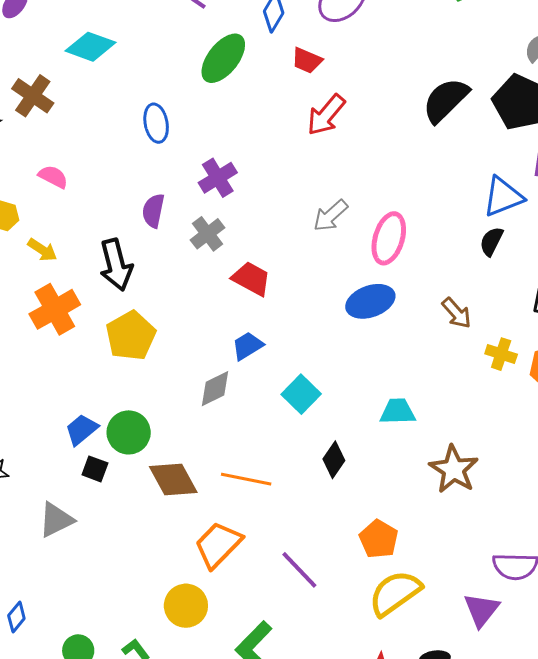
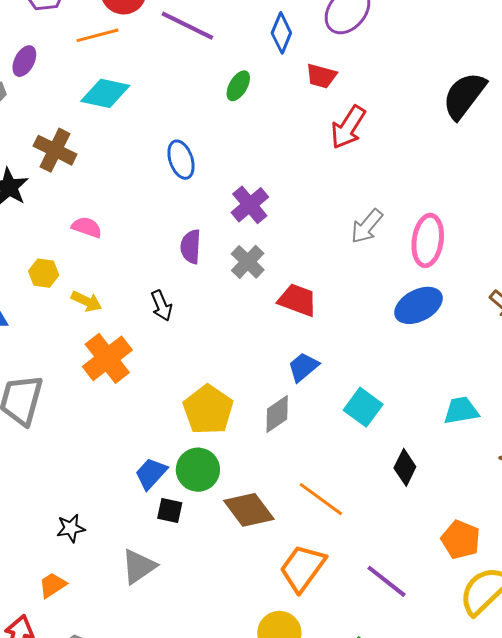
green ellipse: (223, 58) -> (238, 86), size x0.6
black arrow: (116, 265) -> (161, 306), size x0.6
yellow pentagon: (131, 336) -> (208, 410), moved
orange line: (246, 479) -> (321, 499), turned 33

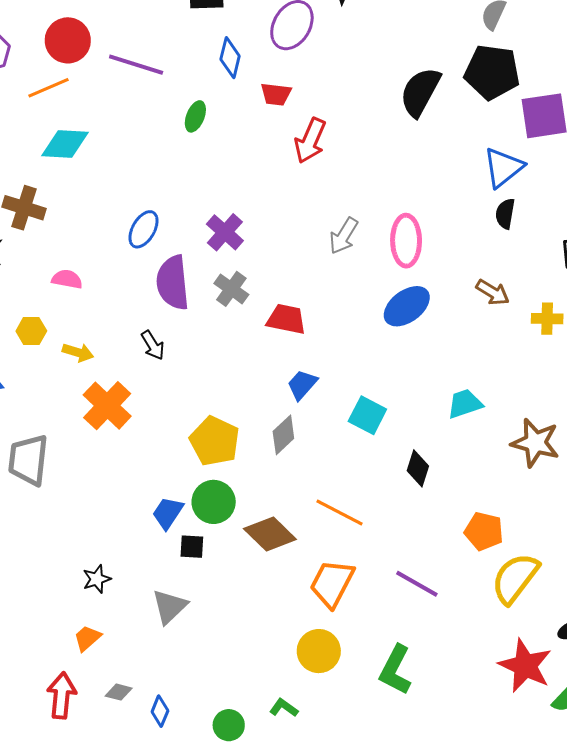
blue ellipse: (181, 160) -> (144, 229), moved, turned 57
purple semicircle: (191, 247) -> (173, 283), size x1.6

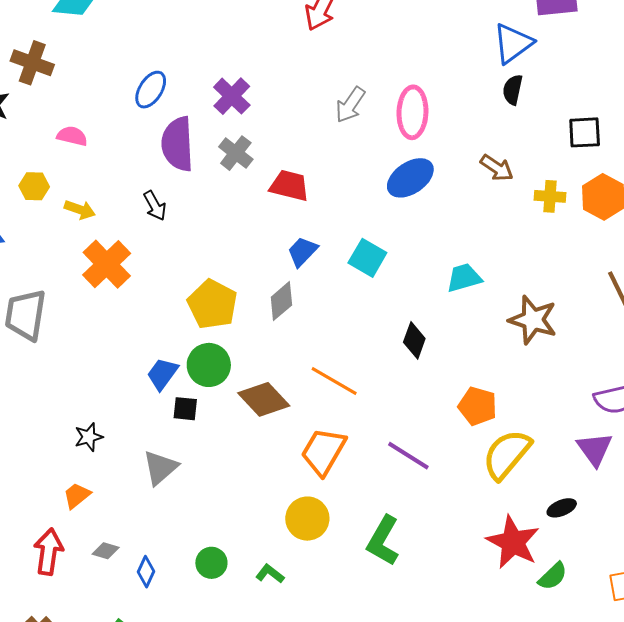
cyan square: (367, 415) -> (367, 258), moved
green circle: (229, 725) -> (211, 563), moved

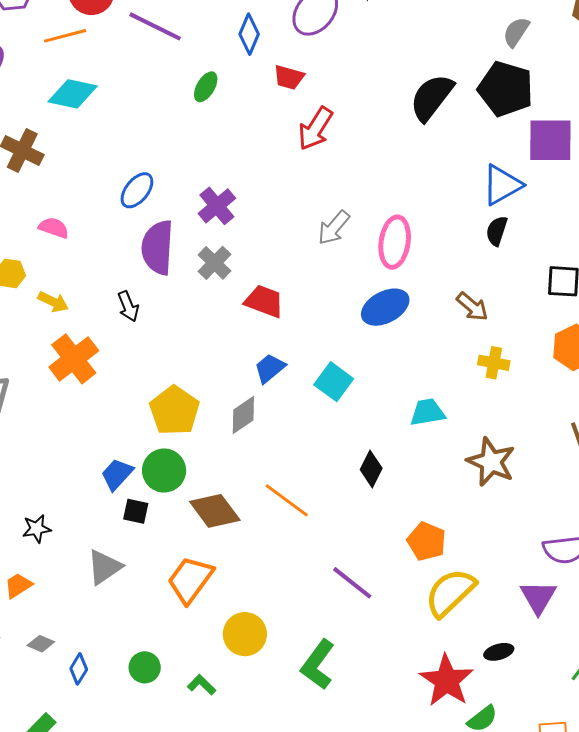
yellow cross: (550, 196) -> (494, 363), moved
orange trapezoid: (323, 451) -> (190, 580), moved

